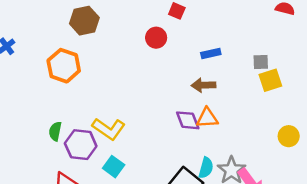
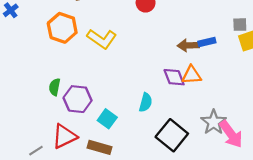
blue rectangle: (211, 53) -> (207, 42), moved
yellow L-shape: (109, 129) -> (102, 39), moved
cyan semicircle: (206, 168) -> (146, 102), moved

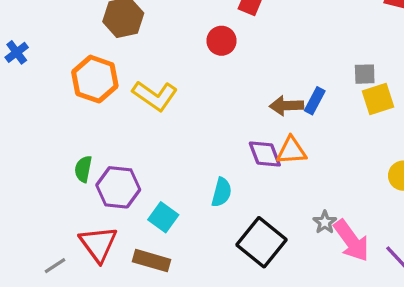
blue rectangle: (207, 42) -> (315, 101), turned -49
gray star: (214, 122) -> (325, 222), size x0.6
red triangle: (64, 136) -> (98, 244), turned -40

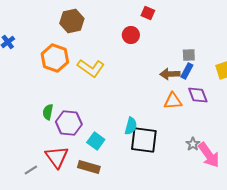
gray square: (365, 74) -> (189, 55), moved
purple diamond: (265, 154) -> (198, 95), moved
black square: (261, 242) -> (144, 140), moved, turned -32

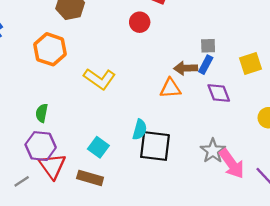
yellow L-shape: (91, 68) -> (100, 79), moved
orange triangle: (173, 101) -> (170, 88), moved
purple hexagon: (69, 123) -> (41, 146), moved
gray star: (193, 144) -> (213, 151), size x1.5

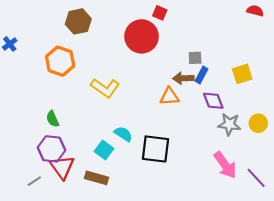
red circle: (140, 22) -> (142, 36), size x1.8
gray square: (208, 46) -> (195, 58), moved
green semicircle: (42, 113) -> (53, 119), turned -35
cyan semicircle: (140, 130) -> (123, 134), moved, turned -72
gray star: (213, 151) -> (229, 124), moved, turned -30

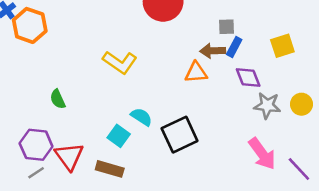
orange hexagon: (60, 61) -> (30, 25), moved
purple hexagon: (52, 149) -> (36, 145), moved
black square: (155, 149) -> (180, 135), turned -32

